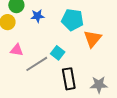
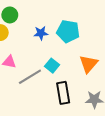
blue star: (37, 16) -> (41, 33), moved
orange triangle: (93, 39) -> (89, 64), moved

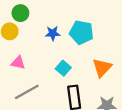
gray line: (30, 77) -> (27, 92), moved

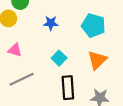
cyan pentagon: (81, 32) -> (93, 25), moved

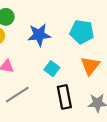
blue star: (51, 23) -> (39, 35), size x1.5

